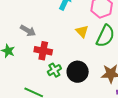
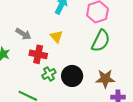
yellow triangle: (82, 31) -> (56, 37), moved

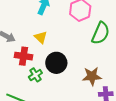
green semicircle: (101, 41) -> (101, 33), moved
black circle: (72, 76) -> (56, 63), moved

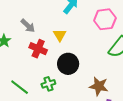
green cross: (35, 75) -> (48, 84), moved

